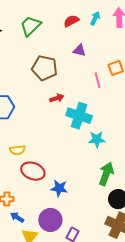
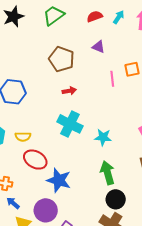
cyan cross: (79, 116) -> (70, 124), moved
green arrow: (106, 174) -> (108, 173), turned -45
blue star: (59, 188) -> (59, 180), size x1.4

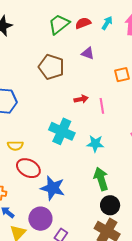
green trapezoid: (54, 15) -> (59, 24), moved
pink line: (112, 79) -> (102, 106), moved
red arrow: (69, 91) -> (81, 99), moved

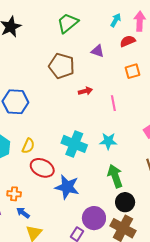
red semicircle: (83, 23) -> (128, 41), moved
red arrow: (81, 99) -> (85, 91), moved
cyan cross: (62, 131) -> (74, 144), moved
yellow semicircle: (15, 146) -> (28, 146), turned -63
purple circle: (40, 219) -> (94, 218), moved

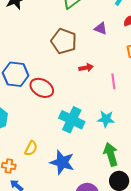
yellow semicircle: (28, 146) -> (31, 148), moved
red ellipse: (42, 168) -> (42, 88), moved

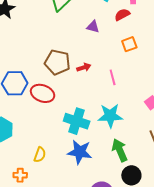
brown pentagon: (64, 41) -> (57, 62), moved
cyan star: (106, 119) -> (110, 116), size x1.4
blue star: (62, 162) -> (80, 152), moved

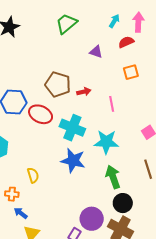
cyan cross: (77, 121) -> (72, 128), moved
blue star: (80, 152) -> (73, 161), moved
yellow semicircle: (40, 155) -> (33, 175), turned -42

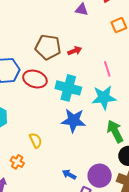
pink line: (112, 104) -> (107, 69), moved
orange cross: (12, 194) -> (17, 162), turned 32
blue arrow: (21, 213) -> (69, 174), moved

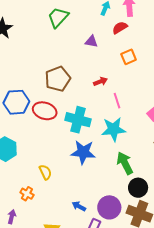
brown pentagon: (48, 47) -> (58, 79), turned -30
red arrow: (75, 51) -> (100, 82), moved

